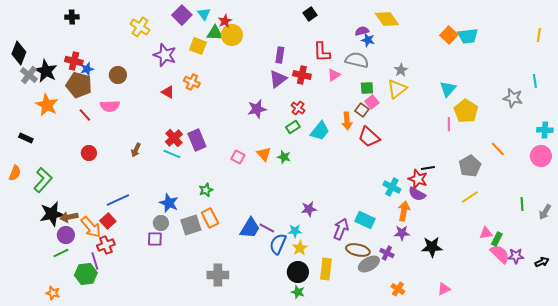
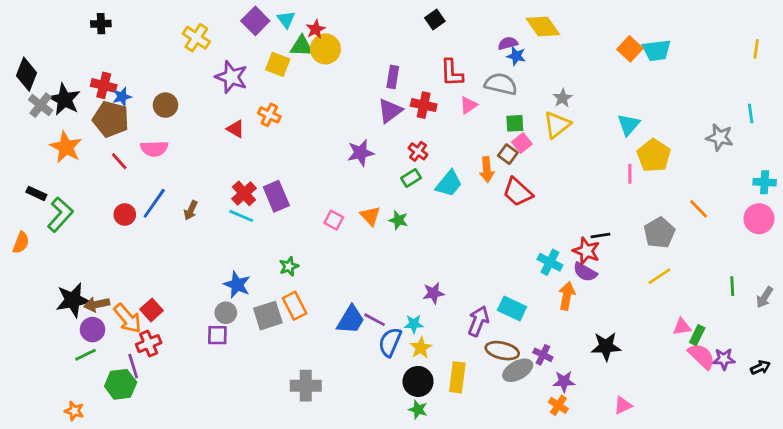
green L-shape: (43, 180) -> (60, 214), moved
blue line: (118, 200) -> (154, 203), moved, turned -30
purple star: (402, 233) -> (564, 381), moved

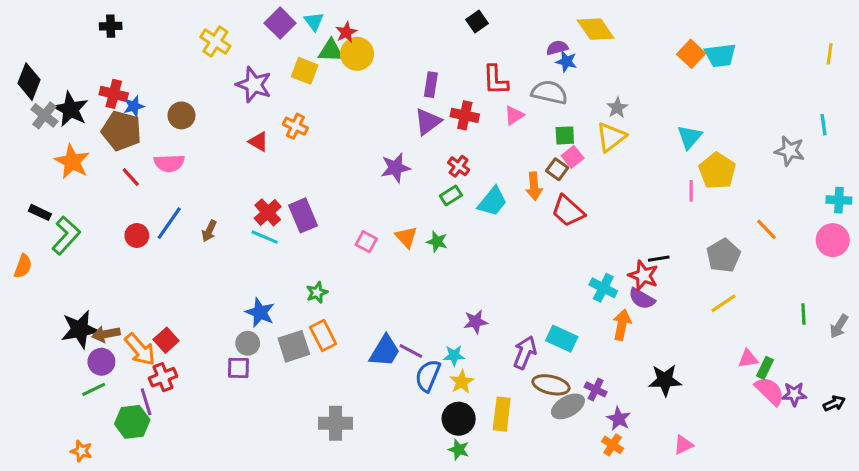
purple star: (564, 381) -> (619, 419), turned 30

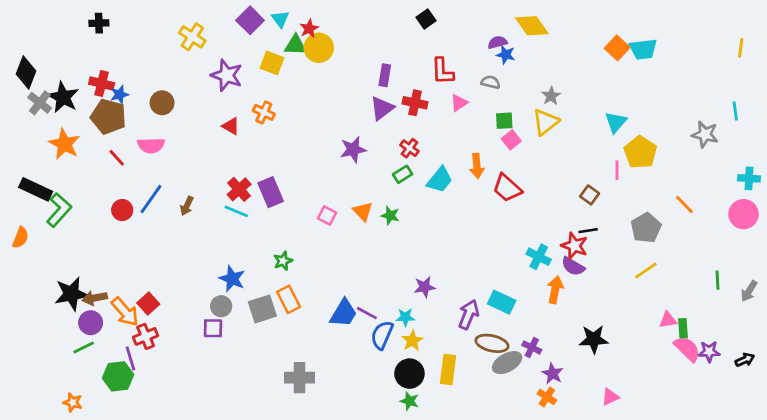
gray semicircle: (549, 92) -> (491, 82), size x0.6
brown square: (557, 169) -> (590, 195), moved
black rectangle: (40, 212) -> (36, 189), size x1.6
green rectangle: (765, 368) -> (683, 328), turned -30

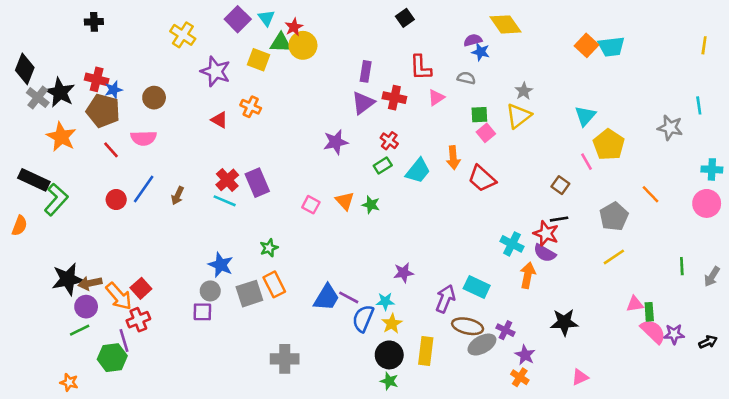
pink line: (617, 170) -> (586, 162), turned -30

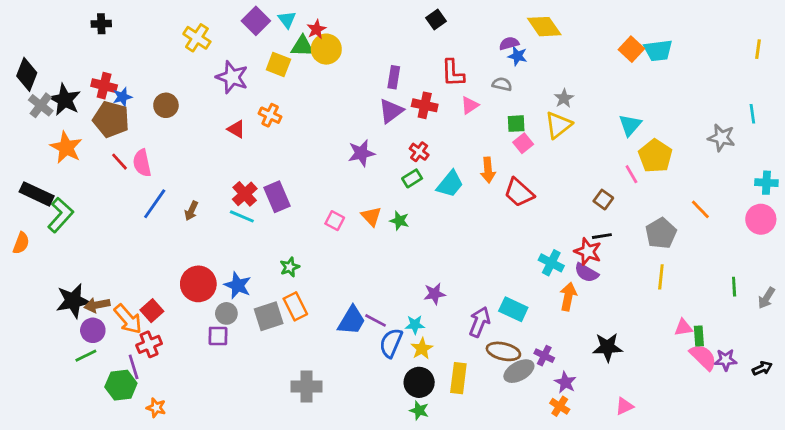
pink semicircle: (144, 138) -> (142, 163), moved, turned 80
red circle: (116, 200) -> (198, 284), moved, size x1.6
yellow line: (614, 257) -> (661, 277), turned -50
orange star: (69, 382) -> (156, 408), moved

